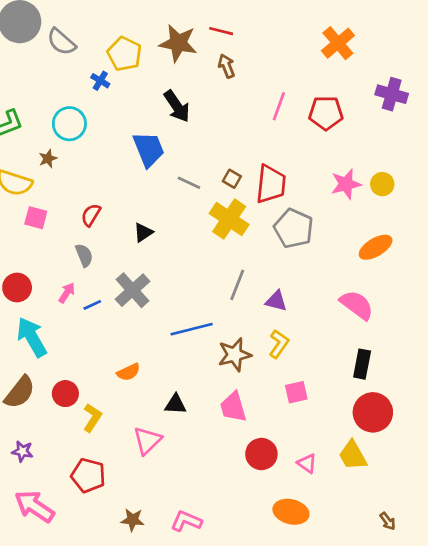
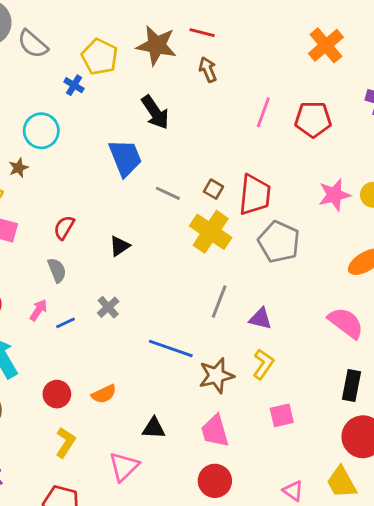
gray cross: (133, 290) -> (108, 307), size x0.6
blue line: (192, 329) -> (171, 348), turned 33
red circle: (65, 394) -> (57, 394), moved
red circle: (261, 454) -> (215, 481), moved

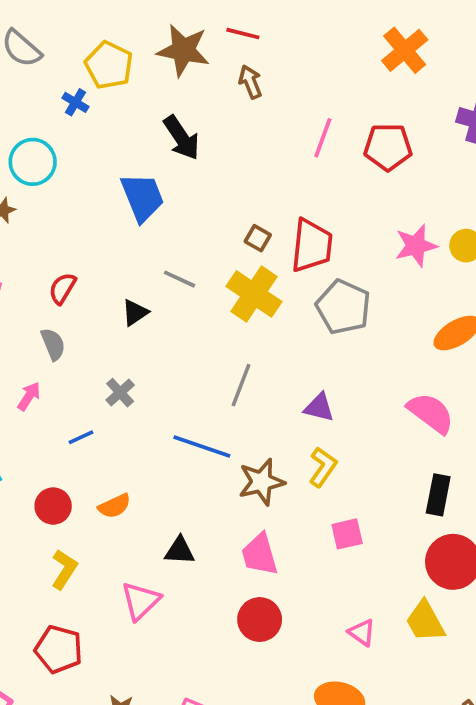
gray line: (168, 193) -> (180, 279), moved
gray line: (219, 302) -> (241, 385), moved
blue line: (65, 323) -> (81, 437), moved

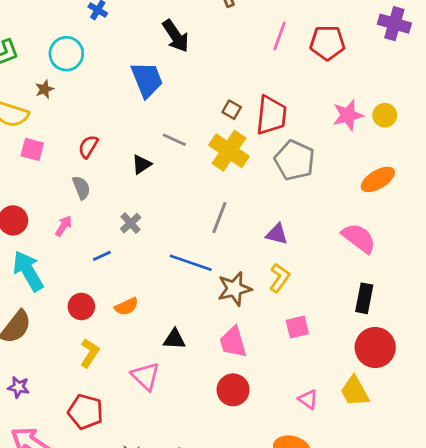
pink triangle: (141, 601) -> (146, 376), turned -32

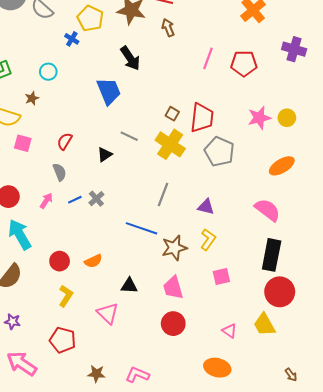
cyan circle: (66, 54) -> (48, 72), size x0.7
blue line: (102, 256) -> (75, 200), moved
black rectangle: (364, 298) -> (272, 255), size x1.4

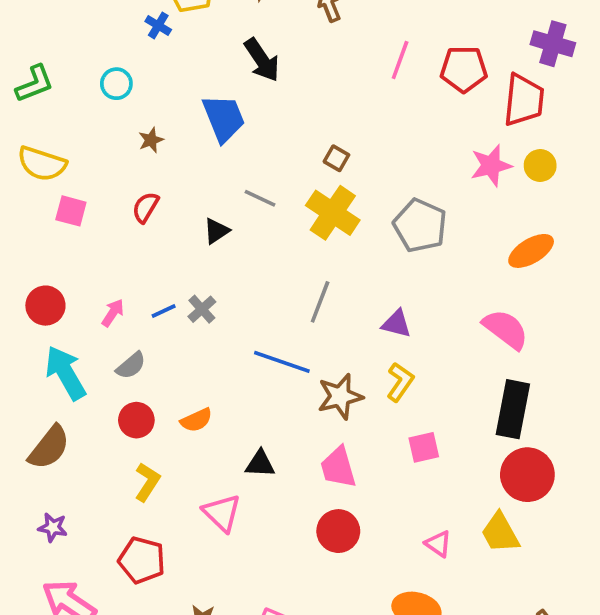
brown star: (32, 98) -> (151, 140), moved
red trapezoid: (202, 118) -> (524, 100), moved
gray semicircle: (60, 172) -> (131, 366), moved, turned 72

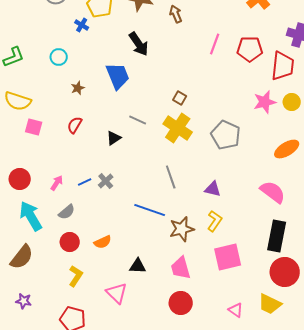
gray line: (320, 302) -> (171, 177), turned -40
pink square: (424, 447) -> (228, 257), size x1.6
yellow trapezoid: (500, 533) -> (270, 304), turned -35

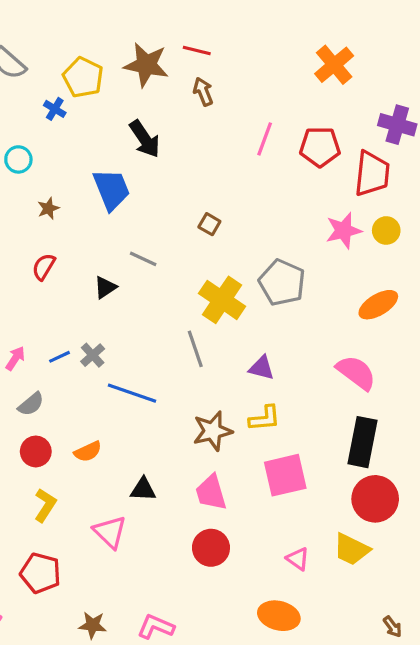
yellow cross: (178, 128) -> (222, 300), moved
blue line: (150, 210) -> (132, 393), moved
yellow L-shape: (215, 221) -> (265, 418), turned 50

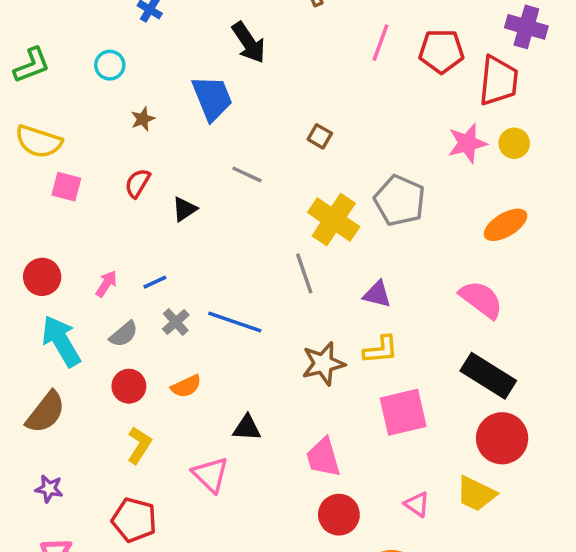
black triangle: (105, 287) -> (184, 209), moved
gray cross: (93, 355) -> (176, 322), moved
black rectangle: (363, 442) -> (488, 376), turned -69
pink trapezoid: (211, 493) -> (323, 457), moved
red circle: (211, 548) -> (339, 515), moved

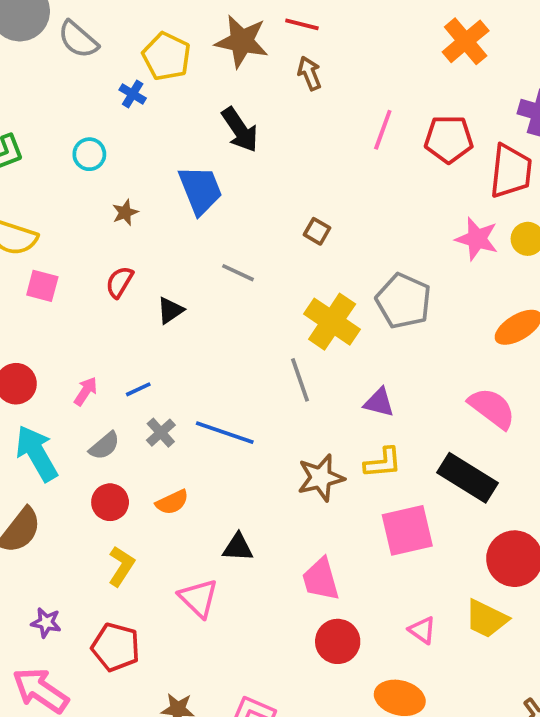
pink star: (467, 143) -> (477, 239), turned 30
black rectangle: (488, 376) -> (467, 478), moved
purple star: (49, 489) -> (46, 623), moved

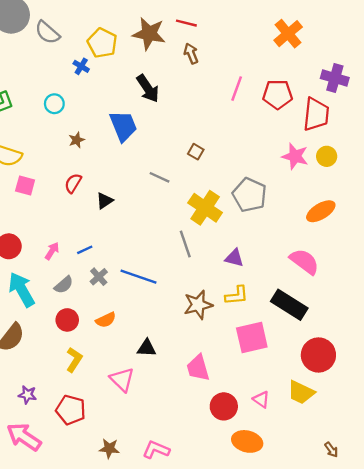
gray line: (238, 273) -> (160, 177), moved
red circle: (338, 641) -> (224, 406), moved

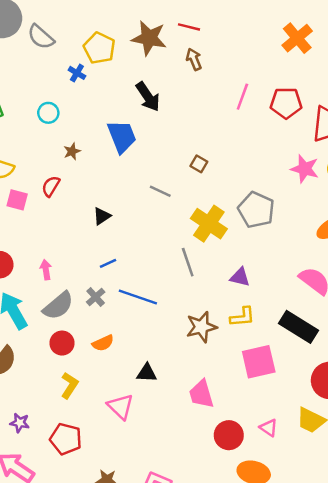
red semicircle: (73, 183) -> (51, 186), moved
blue line: (85, 250) -> (108, 263), moved
pink arrow: (52, 251) -> (46, 270), turned -42
gray semicircle: (64, 285) -> (58, 306), size x1.5

